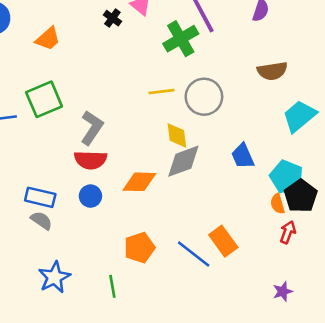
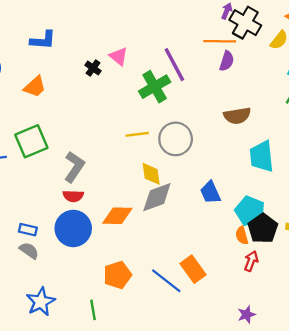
cyan trapezoid: (299, 116) -> (262, 156), turned -56
red semicircle: (90, 160) -> (73, 196), size x0.7
blue circle: (90, 196) -> (73, 228), size x1.8
blue rectangle: (40, 197) -> (28, 230), size x0.7

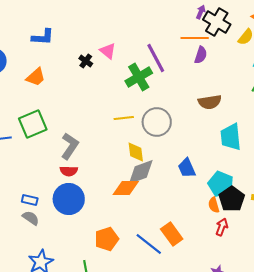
orange diamond: (117, 216) -> (126, 188), moved

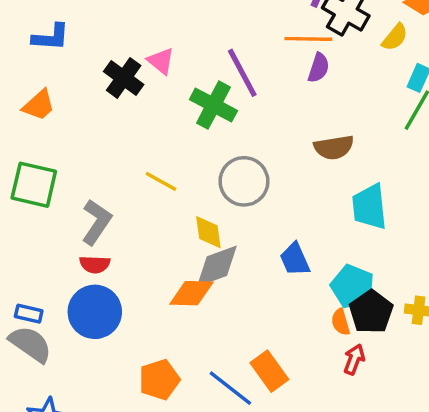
black cross: (86, 61) -> (124, 78), size x1.6
green cross: (139, 77) -> (213, 105), turned -32
yellow line: (124, 118) -> (161, 181), moved, turned 36
green square: (33, 124) -> (34, 185), turned 36
gray semicircle: (31, 218) -> (30, 344), size x1.5

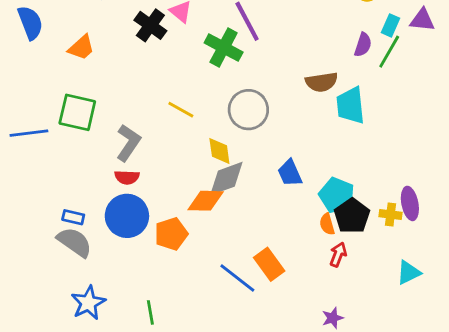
purple semicircle: (319, 68) -> (363, 45), moved
cyan trapezoid: (369, 207) -> (351, 105), moved
orange pentagon: (159, 380) -> (171, 234), moved

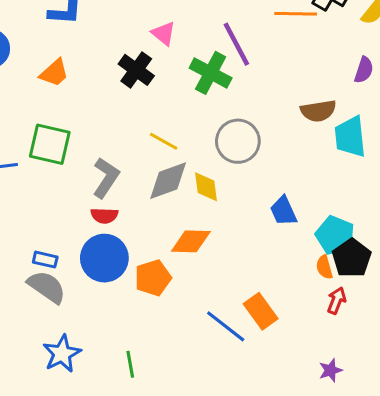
black cross: (150, 25) -> (136, 70), moved
gray diamond: (226, 179) -> (168, 181), moved

